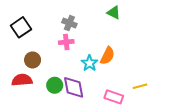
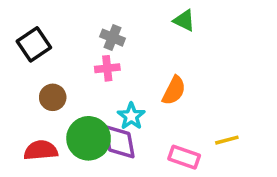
cyan star: (89, 63) -> (131, 116), moved
red semicircle: (22, 80) -> (41, 150), moved
green circle: (55, 85) -> (89, 138), size x1.6

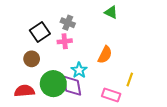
black square: (34, 44) -> (40, 32), moved
yellow line: (227, 140) -> (130, 79), moved, turned -56

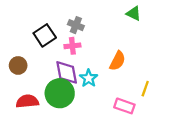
green triangle: (111, 12) -> (134, 13), moved
brown circle: (32, 59) -> (18, 65), moved
purple diamond: (72, 86) -> (67, 72), moved

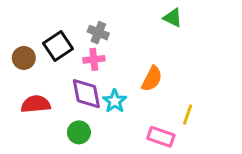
brown circle: (18, 65) -> (24, 58), moved
green circle: (60, 93) -> (79, 132), moved, size x0.6
red semicircle: (27, 101) -> (36, 104), moved

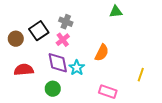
green triangle: (173, 18) -> (116, 12), turned -32
pink cross: (94, 59) -> (63, 40), turned -32
yellow line: (188, 114) -> (141, 75), moved

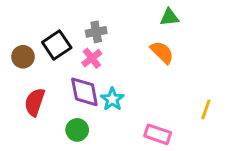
gray cross: (66, 22) -> (96, 32), turned -32
orange semicircle: (102, 53) -> (162, 52), moved, turned -72
red semicircle: (24, 70) -> (35, 102), turned -66

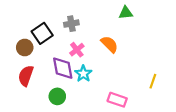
orange semicircle: (162, 52) -> (109, 44), moved
brown circle: (23, 57) -> (25, 48), moved
pink cross: (92, 58) -> (77, 50), moved

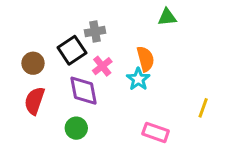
black square: (42, 33) -> (72, 50), moved
orange semicircle: (109, 44) -> (145, 59), turned 30
cyan star: (83, 74) -> (138, 79), moved

